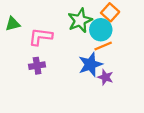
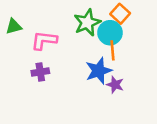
orange line: (103, 46) -> (113, 50), turned -72

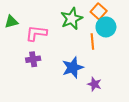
cyan circle: (110, 33) -> (106, 27), moved
blue star: (99, 71) -> (73, 68), moved
purple star: (115, 85) -> (94, 84), moved

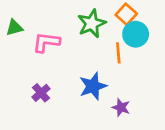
purple cross: (33, 59) -> (41, 93), moved, turned -32

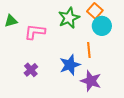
orange line: (118, 53) -> (89, 50), moved
purple star: (121, 107) -> (91, 81), size x1.5

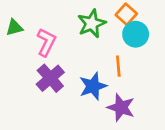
pink L-shape: (35, 32) -> (46, 42), turned 110
purple cross: (31, 70) -> (50, 78), moved, size x1.5

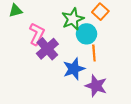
green triangle: (14, 28) -> (16, 11), moved
cyan circle: (136, 34) -> (87, 34), moved
purple cross: (50, 78) -> (47, 49), moved

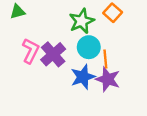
pink L-shape: (37, 34) -> (31, 51), moved
cyan circle: (87, 34) -> (89, 47), moved
purple star: (96, 86) -> (108, 79), moved

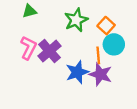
green triangle: (18, 12) -> (29, 11), moved
orange square: (113, 13) -> (106, 26), moved
cyan circle: (89, 47) -> (114, 44), moved

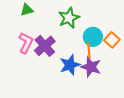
orange square: (106, 26) -> (112, 40), moved
cyan circle: (114, 44) -> (93, 37), moved

